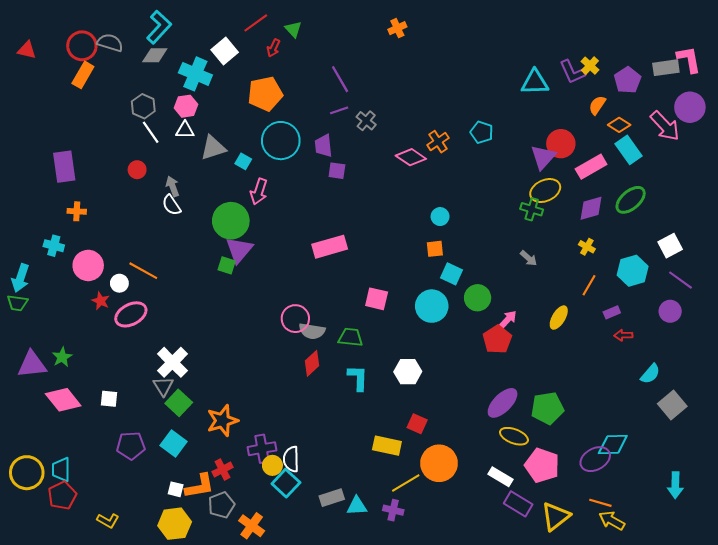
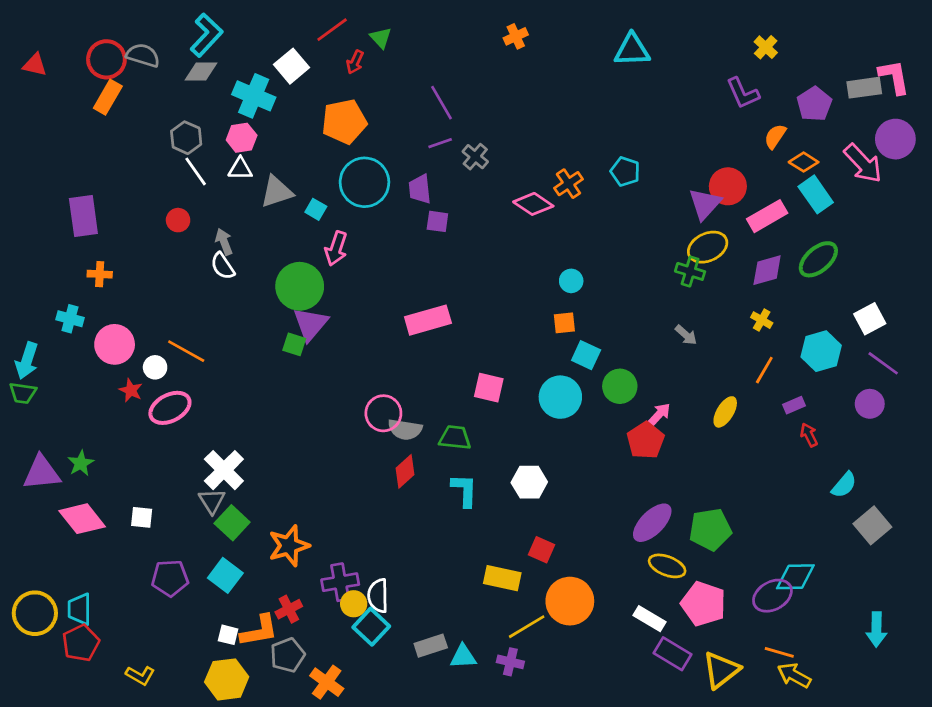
yellow cross: (590, 66) -> (766, 47), moved
cyan triangle: (535, 82) -> (632, 50), moved
red arrow: (623, 335) -> (809, 435), turned 66

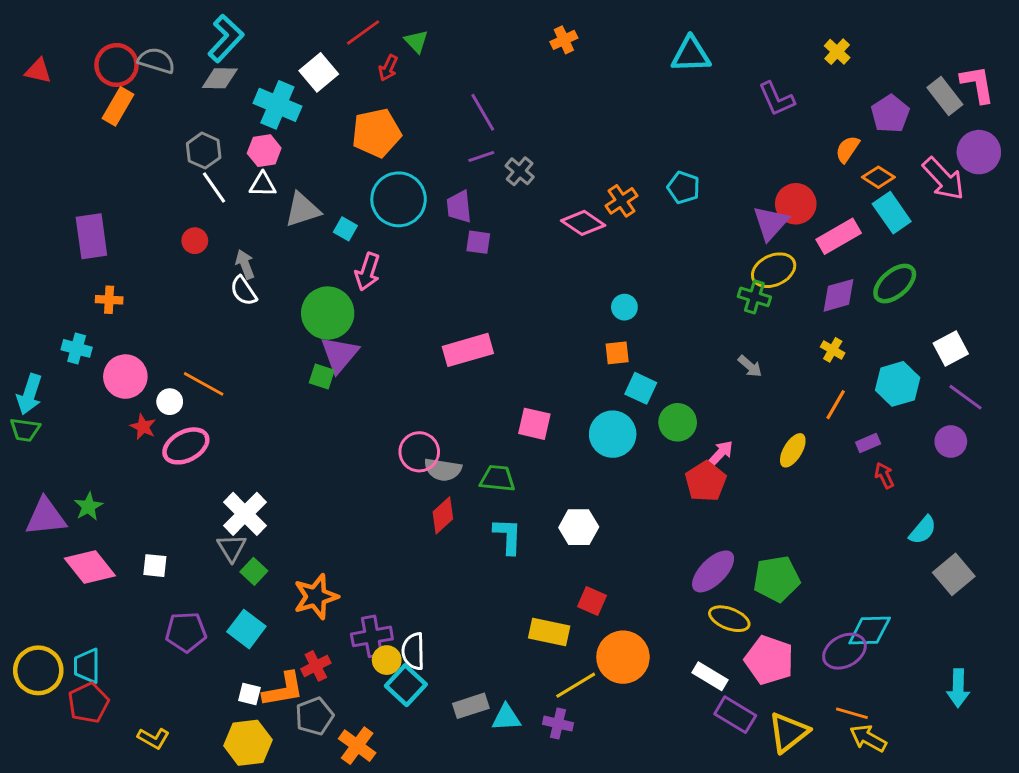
gray rectangle: (864, 88) -> (945, 96), turned 60
purple L-shape: (743, 93) -> (777, 99), moved
green square: (232, 523) -> (254, 571), size x0.7

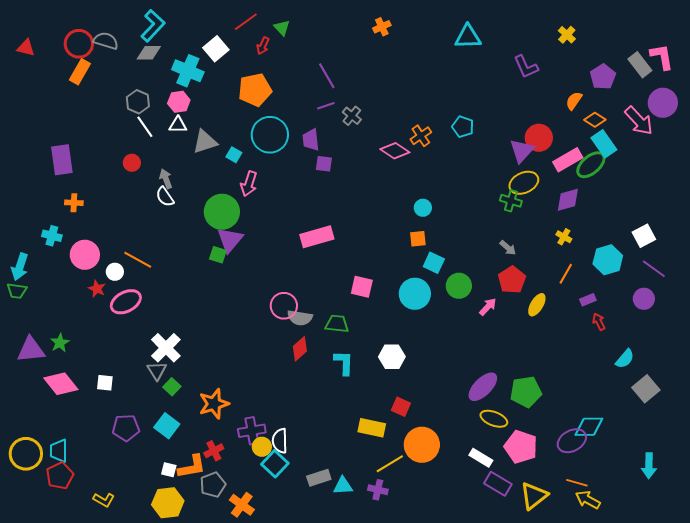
green ellipse: (895, 284) -> (591, 165), moved
red pentagon: (706, 481) -> (512, 280), moved

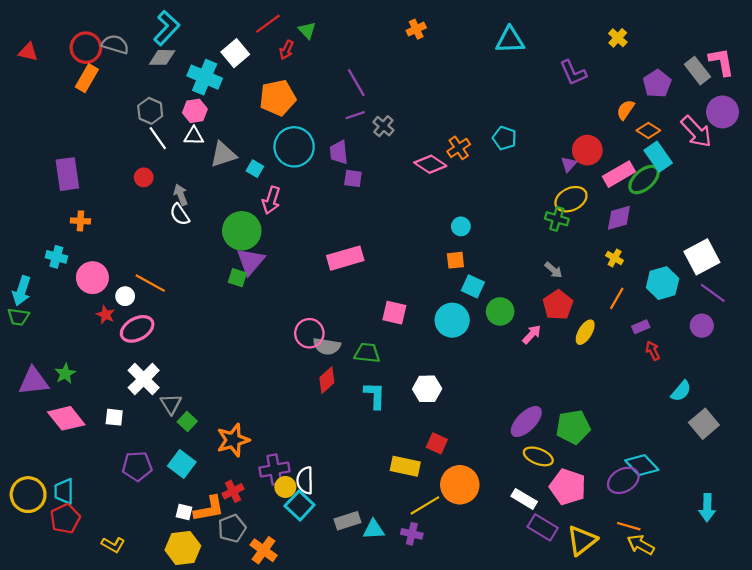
purple triangle: (522, 151) -> (569, 164), size x0.6
white square: (644, 236) -> (702, 257), size x1.4
white cross: (166, 348) -> (144, 379), moved
cyan diamond: (589, 427) -> (642, 465), turned 48

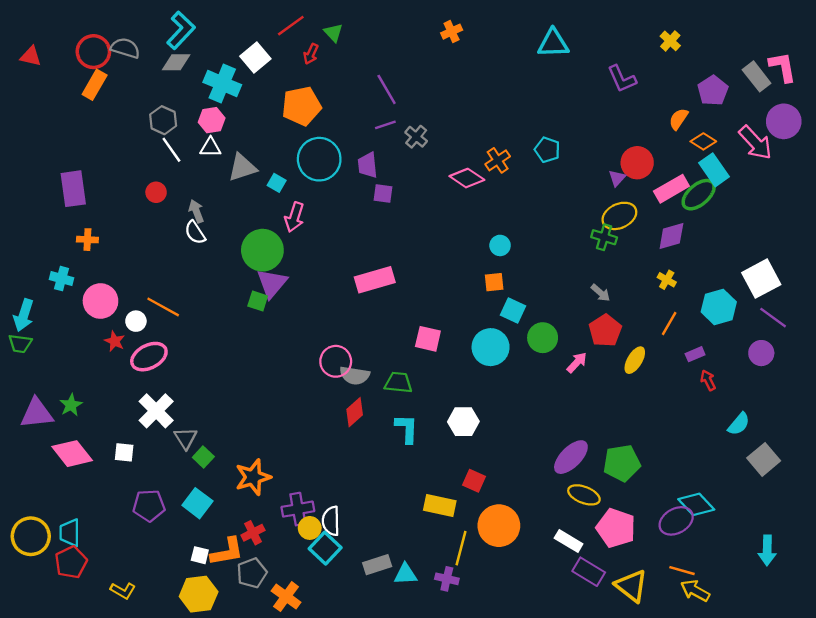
yellow line: (425, 505) -> (461, 548), turned -44
yellow triangle: (582, 540) -> (631, 586), turned -44

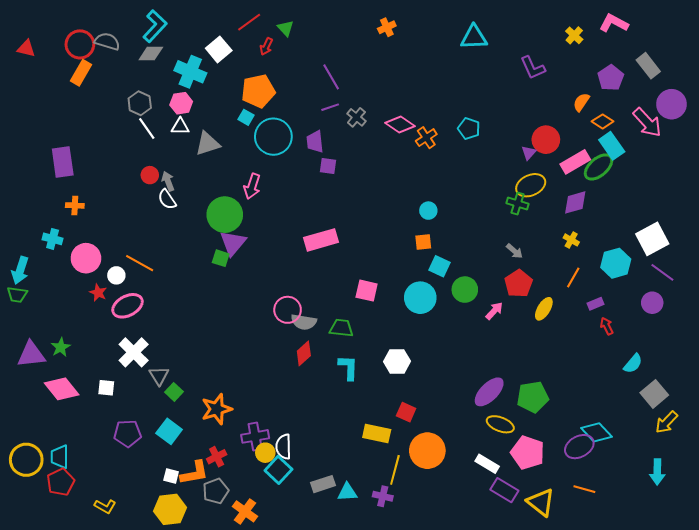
pink L-shape: (783, 67) -> (614, 23), moved, turned -52
pink diamond: (467, 178) -> (400, 124), moved
cyan square: (277, 183) -> (246, 117), moved
red circle: (156, 192) -> (150, 175), moved
yellow arrow: (695, 591) -> (666, 422), moved, turned -75

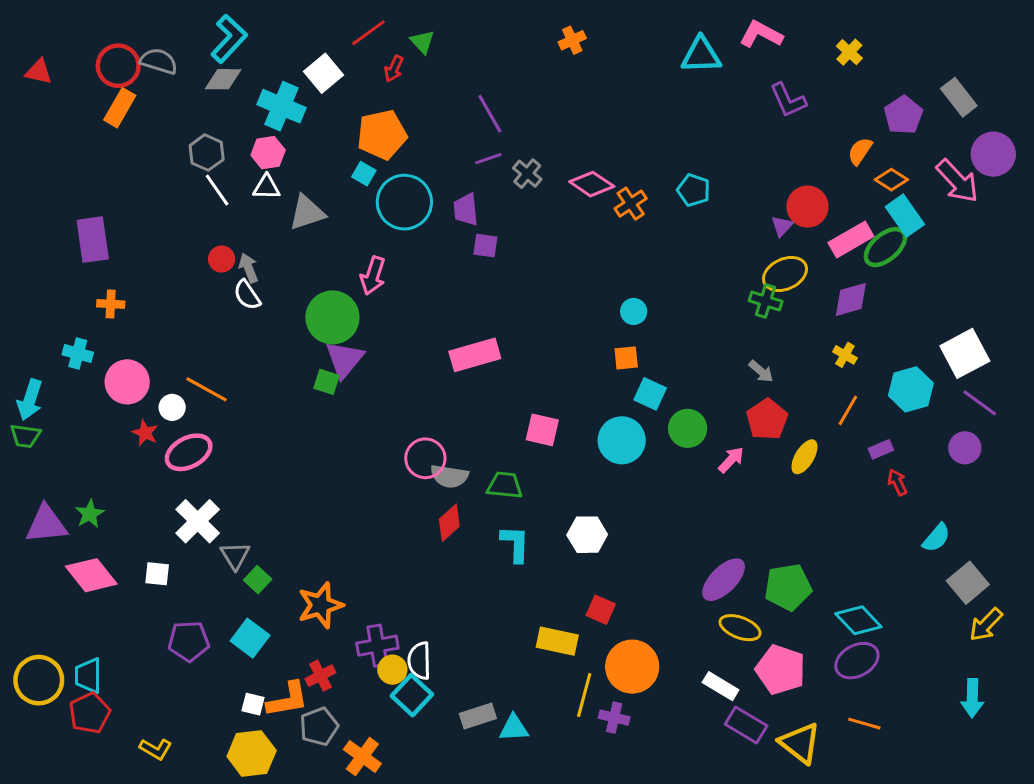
pink L-shape: (614, 23) -> (761, 34), moved
cyan diamond: (597, 432) -> (858, 620), moved
purple cross: (383, 496) -> (614, 718), moved

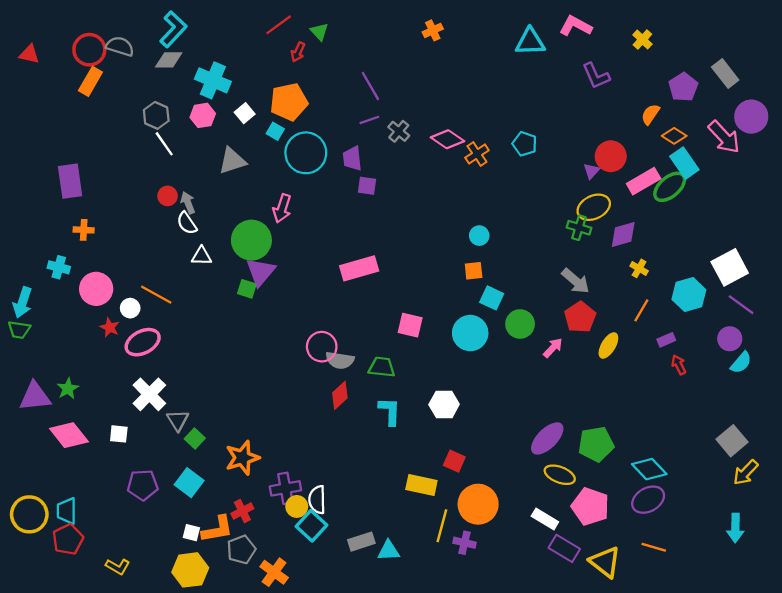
white square: (323, 73) -> (245, 113), moved, size x0.7
white triangle: (267, 187) -> (202, 256), moved
purple diamond: (851, 299) -> (623, 234), moved
gray arrow: (761, 371) -> (576, 281), size x1.5
cyan semicircle: (936, 538) -> (741, 363), moved

